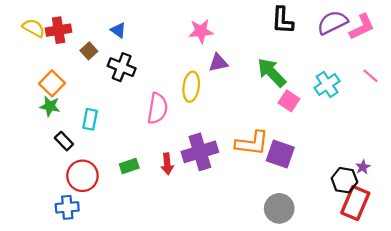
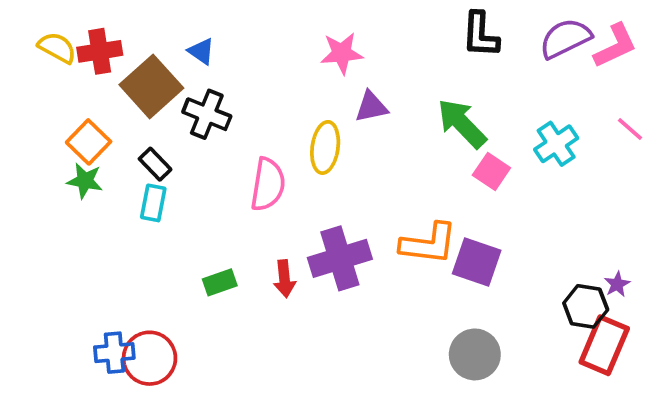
brown square: (89, 51) -> (151, 86), size x2.0
black rectangle: (64, 141) -> (155, 164), moved
red circle: (82, 176) -> (150, 358), moved

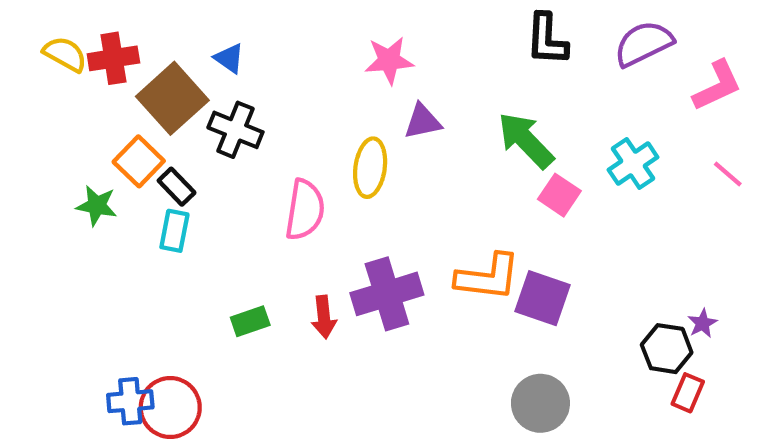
pink L-shape: (615, 46) -> (717, 86), moved
pink line: (630, 129) -> (728, 174), moved
orange square: (89, 142) -> (139, 161), moved
red rectangle: (604, 345) -> (688, 393), size x0.6

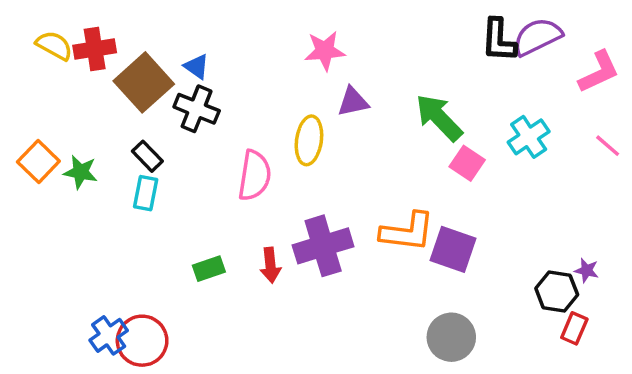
black L-shape: (547, 39) -> (499, 40), moved
blue triangle: (229, 58) -> (197, 67), moved
orange square: (139, 161) -> (38, 161), moved
purple star: (702, 323) -> (587, 270), turned -30
blue cross: (130, 401) -> (109, 335), turned -30

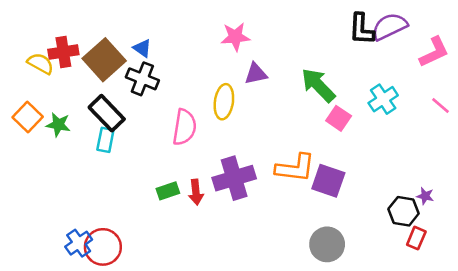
yellow semicircle: (54, 46) -> (40, 63), moved
red cross: (95, 49) -> (63, 52), moved
black rectangle: (147, 156) -> (107, 113), size x1.6
green rectangle: (209, 269) -> (168, 191), moved

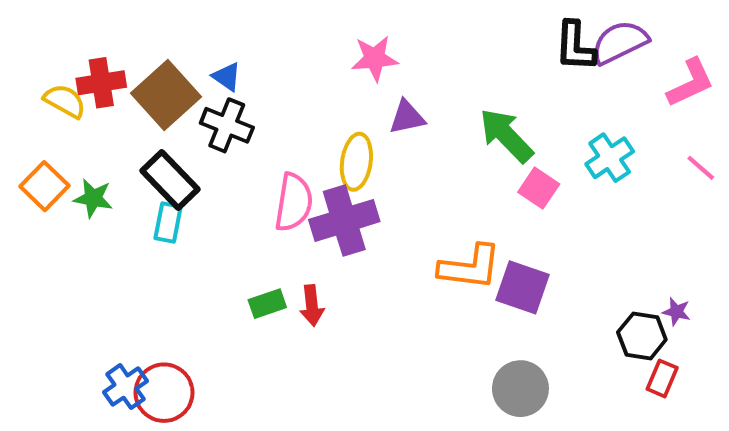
purple cross: (234, 178) -> (344, 221), moved

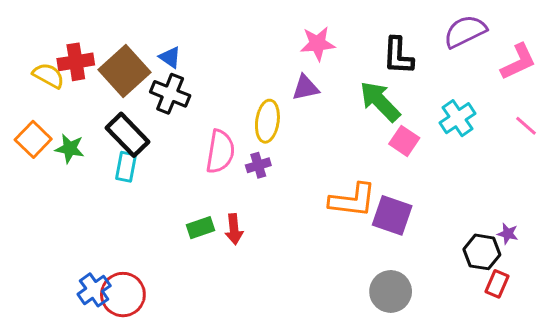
black L-shape: (575, 46) -> (398, 56), moved
pink star: (375, 58) -> (318, 44), moved
purple cross: (344, 221) -> (258, 165), size x0.5

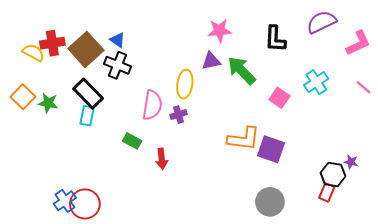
green arrow: (380, 101) -> (242, 70), moved
green rectangle: (201, 228) -> (132, 141), moved, turned 48
red rectangle: (497, 284) -> (327, 192), moved

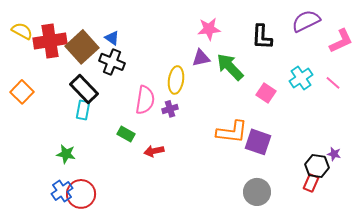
red cross: (52, 43) -> (50, 41), size x1.4
yellow semicircle: (33, 53) -> (22, 31), moved
pink line: (364, 87) -> (333, 83), moved
green star: (48, 103) -> (66, 154), moved
red arrow: (162, 159) -> (154, 151), turned 84

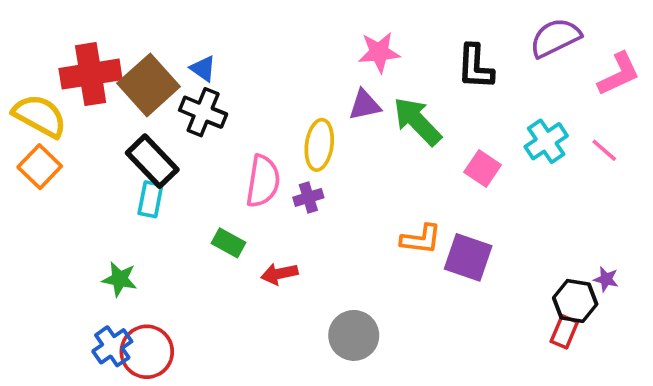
yellow semicircle: (22, 31) -> (40, 116), moved, size x1.4
orange L-shape: (232, 132) -> (421, 239), size x0.7
gray circle: (257, 192) -> (354, 335), moved

